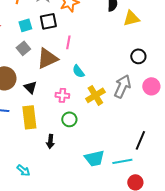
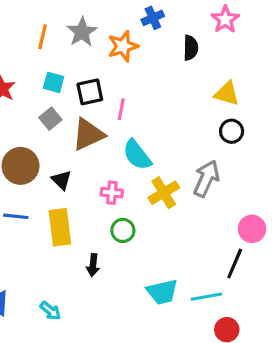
yellow triangle: (131, 18) -> (227, 93), moved, turned 30
black square: (48, 21) -> (90, 92), moved
cyan square: (25, 25) -> (54, 82), turned 32
cyan semicircle: (78, 71) -> (137, 155), size x1.5
pink circle: (151, 86) -> (252, 229), moved

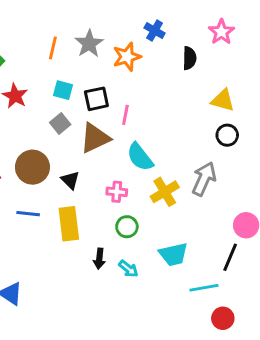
blue cross: (153, 18) -> (155, 31), turned -36
cyan trapezoid: (162, 292) -> (173, 254), moved
cyan arrow: (50, 311) -> (128, 269), moved

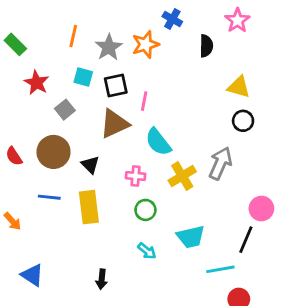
gray star: (89, 44) -> (109, 47), moved
gray square: (60, 124) -> (65, 110), moved
black arrow: (99, 259) -> (102, 279), moved

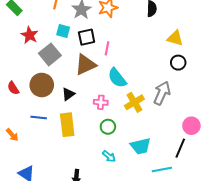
gray square: (65, 110) -> (50, 54), size x1.5
black triangle: (90, 165) -> (68, 94), turned 40

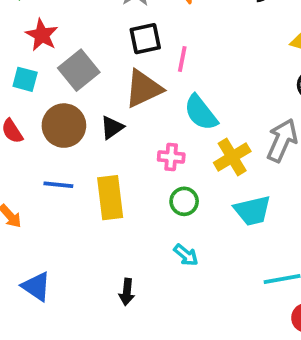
cyan square: (63, 31) -> (25, 79), moved
black triangle: (68, 94) -> (112, 127), moved
cyan trapezoid: (141, 146) -> (252, 211), moved

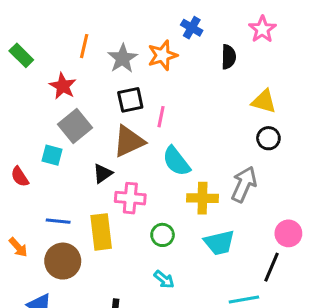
red star: (42, 35) -> (63, 86), moved
cyan square: (25, 79) -> (52, 155), moved
brown circle: (64, 126) -> (63, 261), moved
pink cross: (171, 157) -> (130, 198), moved, size x1.4
yellow cross: (232, 157) -> (202, 198), turned 32

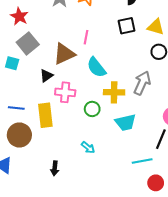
black square: (130, 100) -> (127, 26), moved
green circle: (163, 235) -> (92, 109), moved

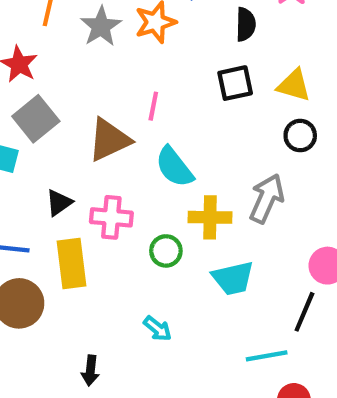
black triangle: (46, 76) -> (59, 203), moved

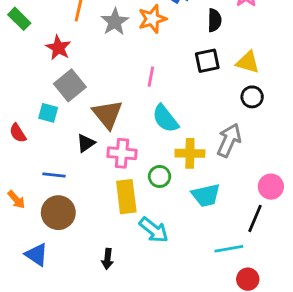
brown triangle: (109, 140) -> (107, 114), moved, turned -44
yellow rectangle: (72, 264) -> (126, 197), moved
cyan arrow: (158, 329) -> (154, 230), size x1.5

